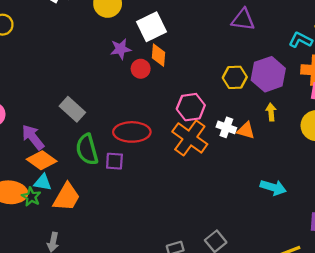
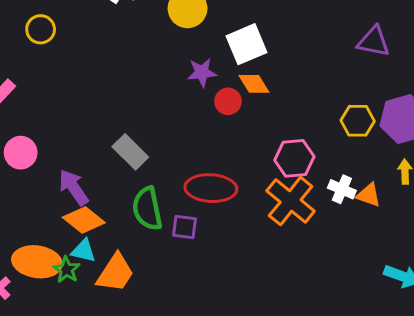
orange diamond: (159, 55) -> (254, 84), turned -40

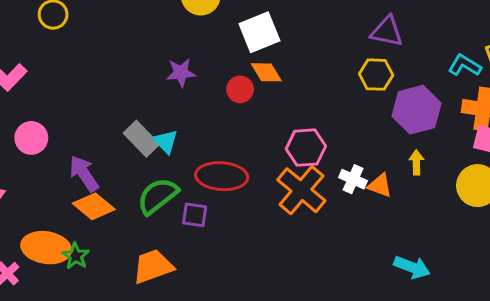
purple star: (202, 72) -> (181, 73), moved
yellow hexagon: (358, 121) -> (376, 75), moved
green semicircle: (147, 209) -> (158, 196), turned 63
cyan triangle: (83, 251) -> (166, 141), moved, turned 32
orange trapezoid: (115, 273) -> (153, 266), moved, turned -144

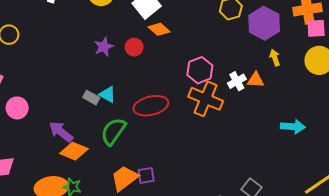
red circle: (240, 89) -> (134, 47), moved
pink circle: (31, 138) -> (17, 108), moved
gray rectangle: (141, 139) -> (91, 98), size x0.7
white cross: (353, 179) -> (237, 81), turned -36
purple square: (195, 215) -> (146, 175), moved

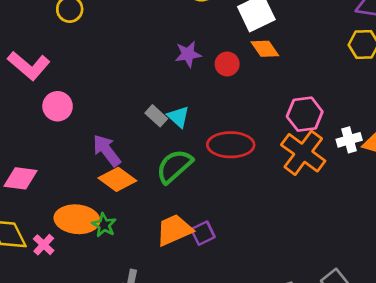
purple square: (146, 175) -> (203, 233), turned -30

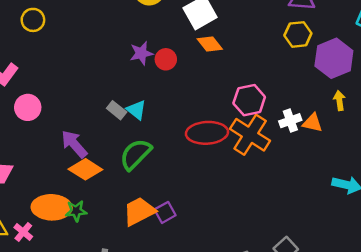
red circle: (227, 64) -> (166, 59), moved
red ellipse: (231, 145) -> (207, 133), moved
green star: (104, 225) -> (76, 211), turned -30

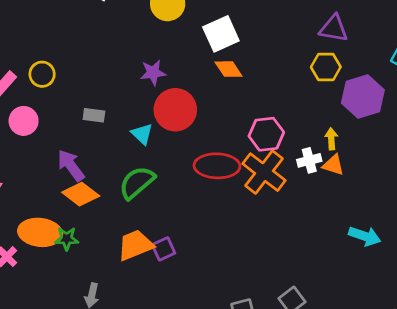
yellow circle: (33, 20) -> (42, 74), moved
red circle: (166, 59) -> (175, 110), moved, size x1.8
yellow arrow: (339, 101) -> (331, 139), moved
gray rectangle: (117, 110) -> (94, 115), moved, turned -36

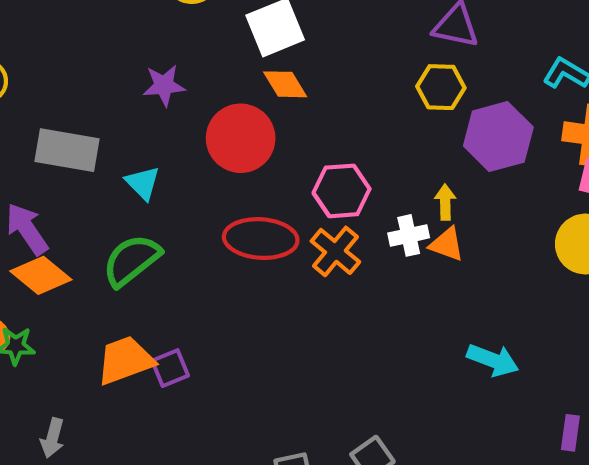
red circle: (175, 110) -> (241, 138), moved
gray rectangle: (94, 115) -> (67, 150), size x1.8
orange cross: (264, 172) -> (335, 251), size x0.7

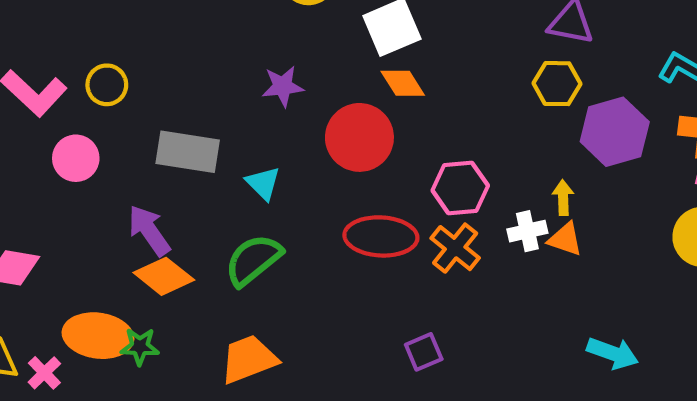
purple square: (170, 368) -> (424, 352), moved

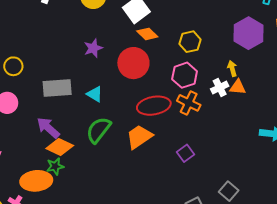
yellow hexagon: (557, 84) -> (190, 42), moved
green star: (140, 347) -> (55, 166), moved
orange trapezoid: (249, 359) -> (139, 137), moved

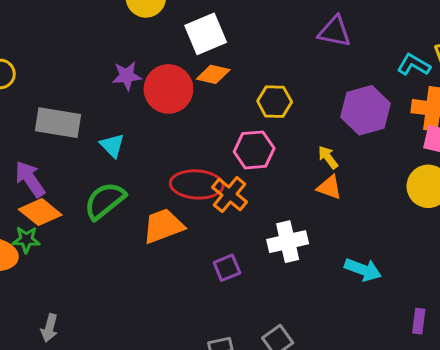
orange diamond: (147, 34) -> (213, 74), turned -45
red circle: (133, 63) -> (168, 89), moved
yellow arrow: (232, 68) -> (328, 157), turned -35
white cross: (220, 88) -> (288, 242), moved, size x1.4
orange cross: (189, 103) -> (230, 195), moved

